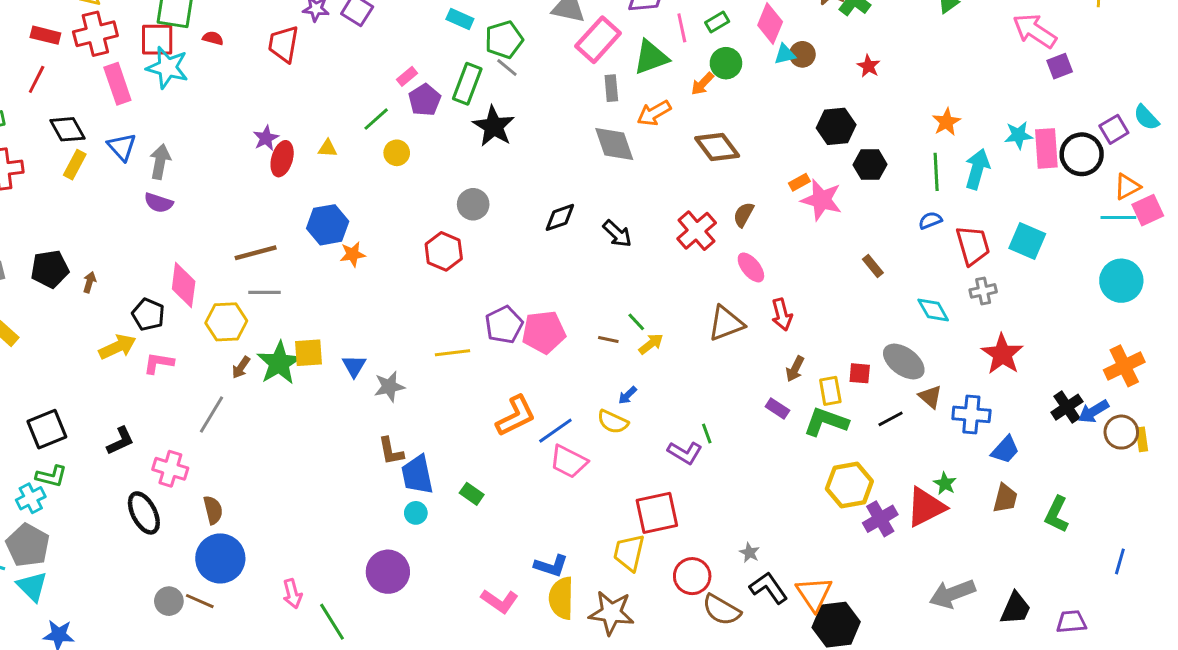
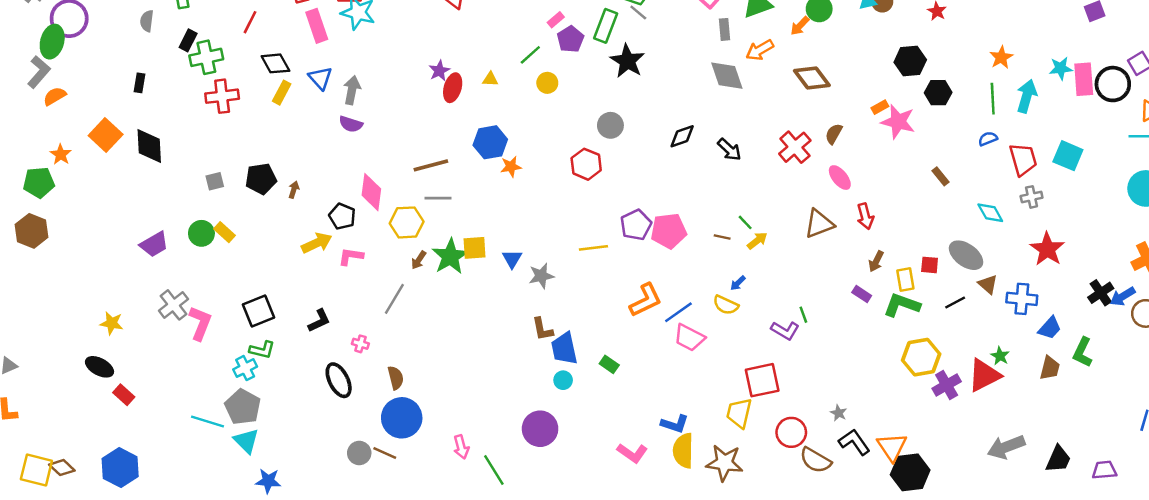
pink cross: (170, 469) -> (360, 344), size x0.6
green L-shape: (1057, 514) -> (1083, 352), moved

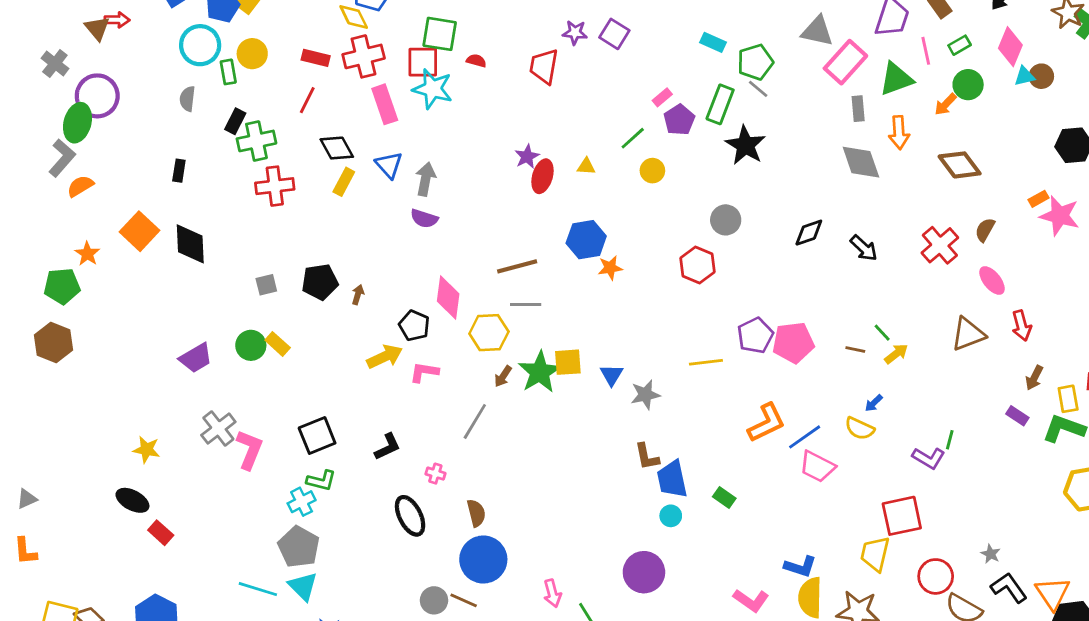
orange arrow: (760, 50) -> (899, 133), turned -64
green line: (803, 315) -> (950, 440), turned 35
cyan line: (208, 421) -> (258, 589), moved

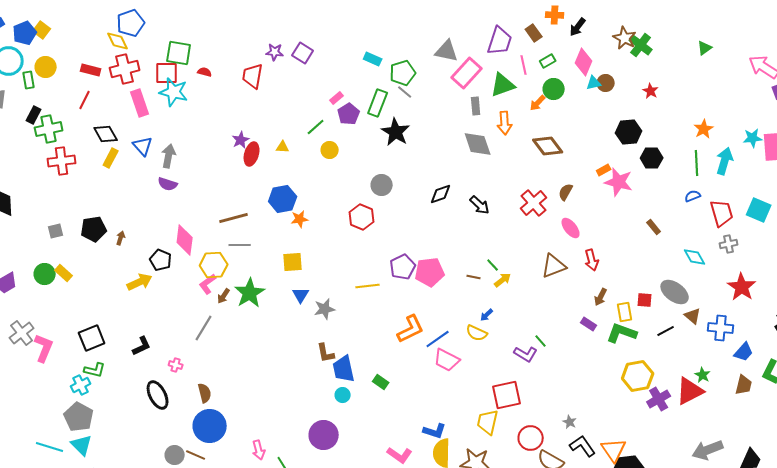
yellow square: (568, 362) -> (293, 262), moved
pink L-shape: (424, 372) -> (208, 284), moved, turned -45
green line: (950, 440) -> (541, 341), turned -56

